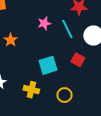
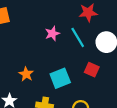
orange star: (11, 40) -> (26, 74), moved

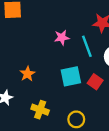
cyan square: (60, 78) -> (71, 76), moved

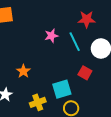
cyan square: (71, 76) -> (62, 89), moved
yellow cross: (40, 110) -> (38, 102), turned -35

